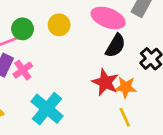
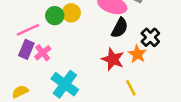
green circle: (23, 29) -> (55, 16), moved
orange star: (126, 87) -> (137, 54), moved, turned 30

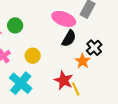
yellow circle: (71, 13) -> (33, 56), moved
red star: (113, 59) -> (64, 80), moved

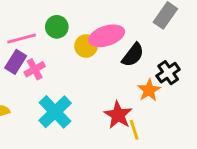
pink ellipse: (64, 19) -> (107, 36), moved, turned -45
yellow circle: (33, 56) -> (86, 46), moved

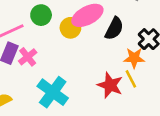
orange star: (149, 90) -> (134, 58), turned -30
yellow line: (134, 130) -> (131, 79), moved

